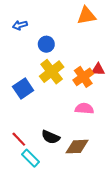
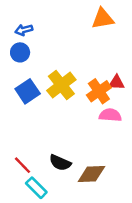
blue circle: (46, 44) -> (20, 52), moved
blue square: (23, 88) -> (28, 91), moved
pink semicircle: (84, 109) -> (110, 115), moved

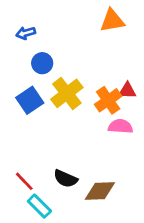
blue circle: (20, 52) -> (42, 63), moved

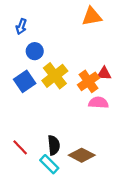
blue arrow: (26, 33) -> (21, 27), turned -56
black semicircle: (66, 179) -> (54, 145), turned -120
brown diamond: (100, 191) -> (82, 155), turned 30
cyan rectangle: (39, 206) -> (49, 164), moved

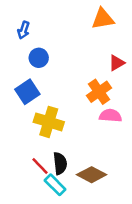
red triangle: (104, 74) -> (117, 63), moved, turned -32
yellow cross: (55, 76) -> (49, 122), moved, turned -35
red line: (20, 147) -> (40, 166), moved

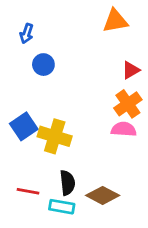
blue square: (27, 92) -> (24, 126), moved
orange cross: (99, 92) -> (128, 104), moved
red line: (40, 166) -> (28, 191), moved, turned -36
cyan rectangle: (55, 185) -> (62, 207), turned -35

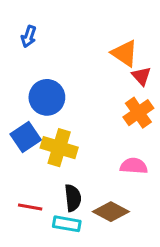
orange triangle: (115, 21) -> (125, 53), moved, turned 44
blue circle: (43, 65) -> (47, 97), moved, size x1.5
red triangle: (131, 70) -> (141, 76), turned -42
pink semicircle: (124, 129) -> (134, 166), moved

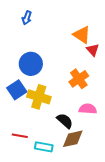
blue arrow: (29, 36) -> (27, 18), moved
orange cross: (138, 113) -> (79, 79), moved
black semicircle: (73, 198) -> (65, 121), moved, turned -42
brown diamond: (111, 212) -> (73, 139), turned -40

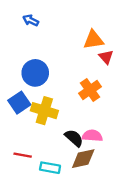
blue arrow: (27, 18) -> (31, 20), turned 96
orange triangle: (82, 35) -> (93, 40), turned -42
pink semicircle: (88, 109) -> (92, 136), moved

